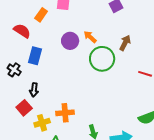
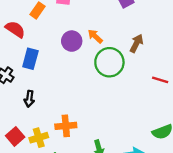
red square: (24, 108) -> (15, 136), moved

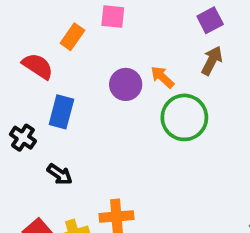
brown arrow: (136, 43) -> (212, 61), moved
black arrow: (29, 99) -> (60, 174), turned -63

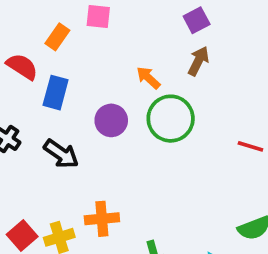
purple circle: (126, 84) -> (111, 120), moved
blue rectangle: (61, 112) -> (56, 93), moved
black arrow: (60, 174) -> (61, 154), moved, size x1.4

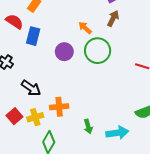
black arrow: (61, 154) -> (31, 88), moved

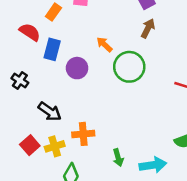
orange arrow: (85, 28) -> (104, 44), moved
purple circle: (64, 52) -> (77, 68), moved

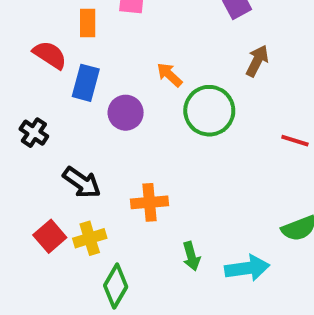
orange rectangle: (53, 12) -> (88, 23), turned -35
brown arrow: (148, 28) -> (257, 61), moved
orange cross: (83, 134) -> (149, 202), moved

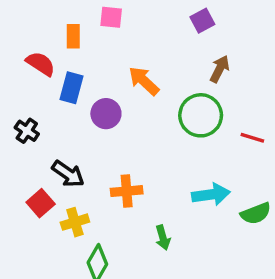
orange arrow: (169, 75) -> (144, 81), size x1.4
green circle: (209, 111) -> (201, 115), moved
red square: (50, 236) -> (41, 203), moved
cyan arrow: (247, 268) -> (211, 195), moved

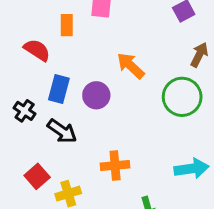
blue rectangle: (72, 88) -> (59, 89), moved
black arrow: (68, 174) -> (62, 131), moved

